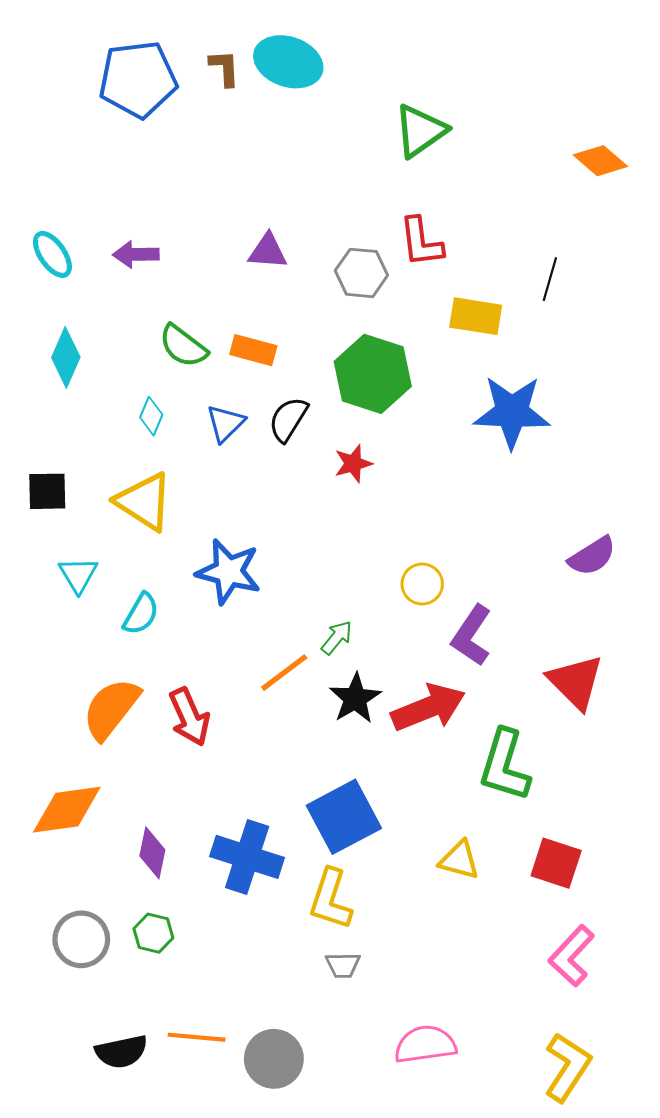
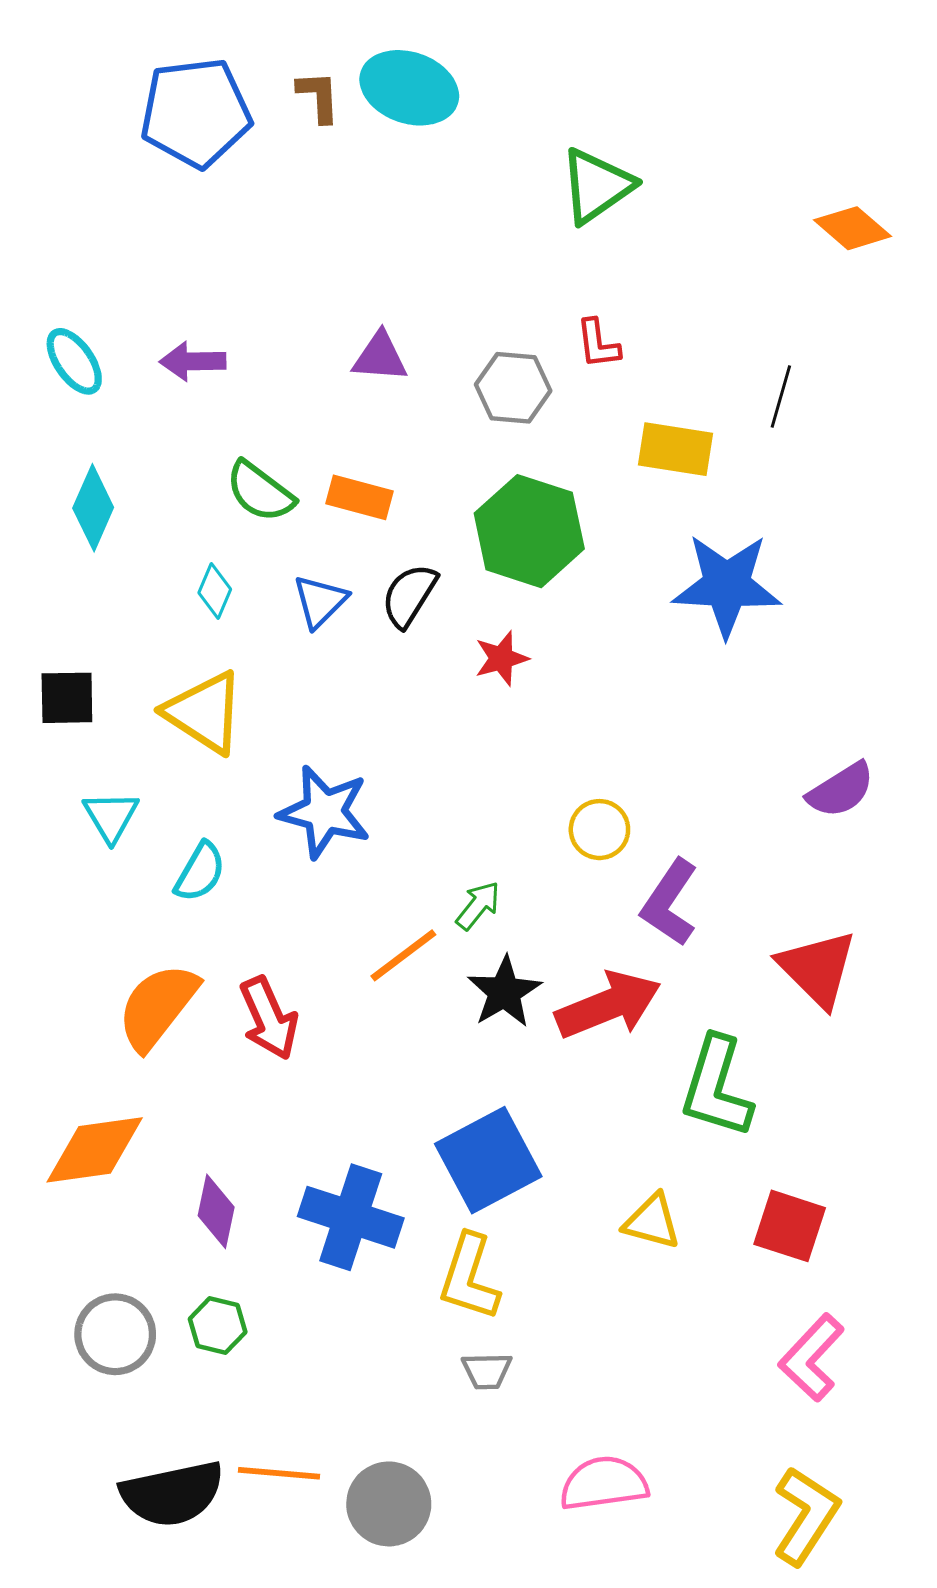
red L-shape: (421, 242) -> (598, 344), size x0.7
black semicircle: (121, 1052) -> (172, 1494), size x1.4

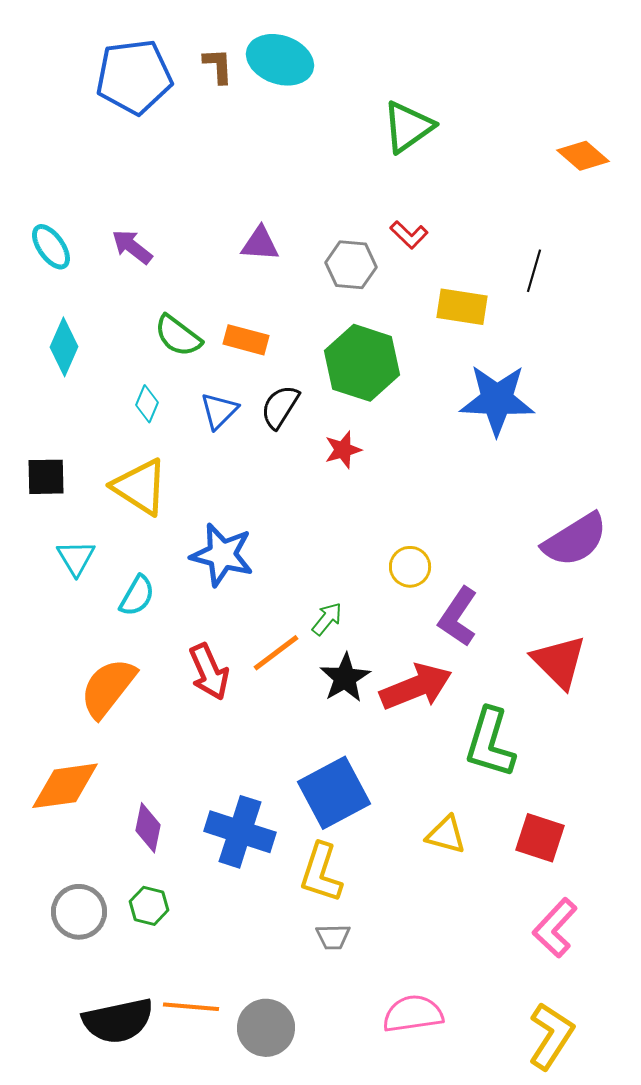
red L-shape: (598, 344) -> (409, 235), turned -39
purple arrow: (193, 361) -> (132, 247), turned 39
purple semicircle: (841, 790) -> (575, 540), size x1.4
red arrow: (269, 1018) -> (209, 672), moved

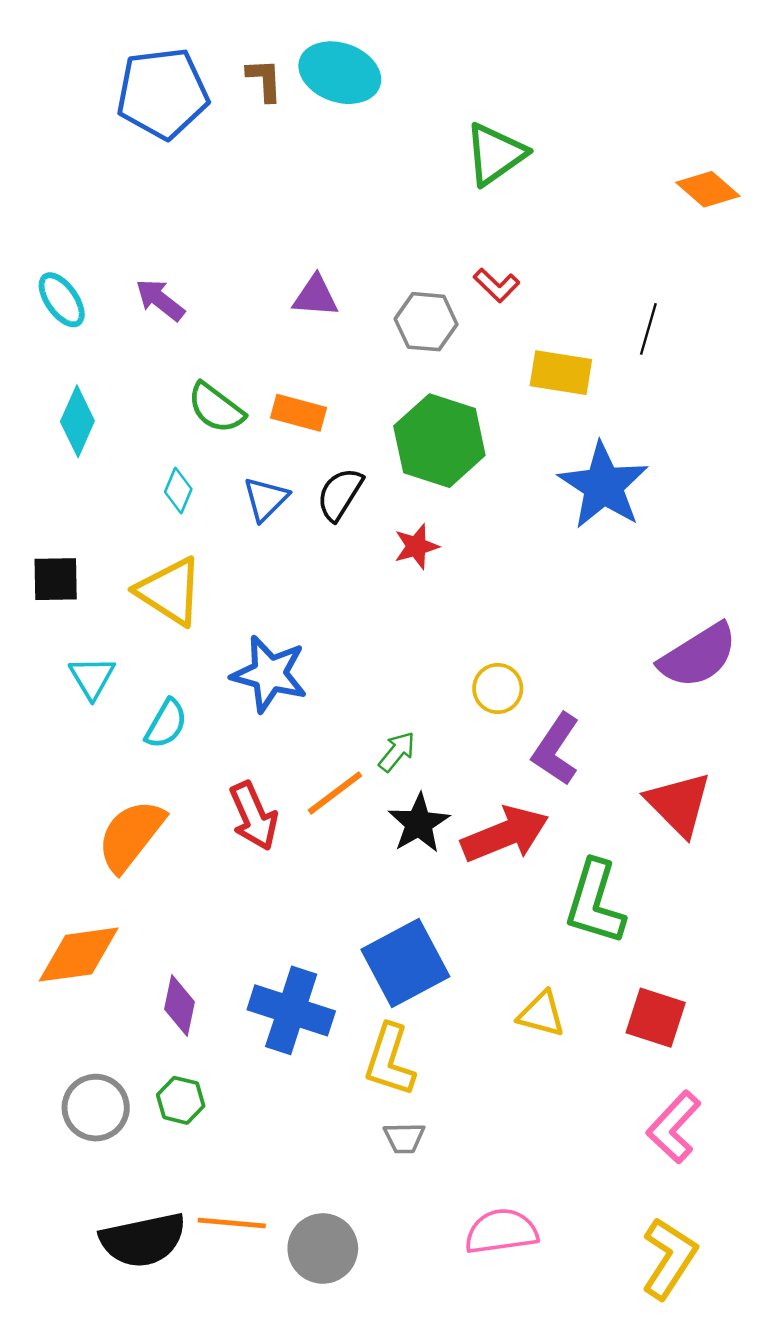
blue star: (497, 400) -> (603, 486), turned 30

